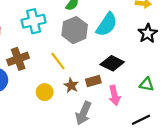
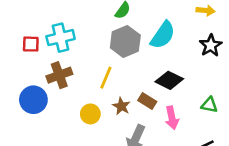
cyan cross: (34, 21) -> (61, 38), moved
yellow line: (58, 61) -> (106, 78), turned 60
brown rectangle: (93, 81) -> (147, 101), turned 48

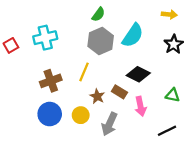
red square: (31, 44) -> (11, 45), moved, turned -32
brown cross: (59, 75) -> (51, 81), moved
blue circle: (33, 100) -> (50, 114), moved
yellow circle: (90, 114) -> (81, 115), moved

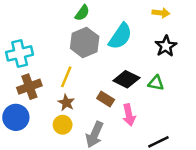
cyan cross: (45, 38) -> (20, 53), moved
green triangle: (173, 95) -> (156, 83), moved
brown star: (97, 96) -> (66, 103), moved
blue circle: (50, 114) -> (16, 117), moved

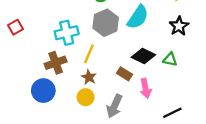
cyan cross: (20, 53) -> (67, 33), moved

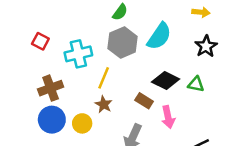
red square: (16, 27) -> (40, 41), moved, turned -32
brown cross: (56, 63) -> (51, 88), moved
yellow circle: (86, 97) -> (82, 123), moved

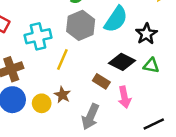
black star: (206, 46) -> (146, 34), moved
brown star: (104, 104) -> (62, 95), moved

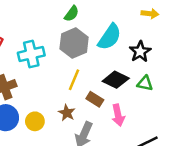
yellow line: (62, 59) -> (74, 80), moved
brown star: (62, 95) -> (67, 113), moved

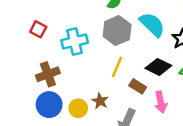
cyan semicircle: (110, 37) -> (152, 24), turned -80
brown star: (67, 113) -> (100, 101), moved

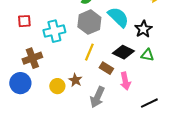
red square: (38, 29) -> (24, 21), turned -32
blue circle: (49, 105) -> (20, 83), moved

